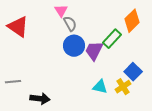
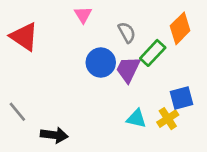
gray semicircle: (70, 24) -> (127, 32), moved
blue square: (133, 72) -> (181, 98), turned 30
gray line: (13, 82) -> (17, 112), turned 56

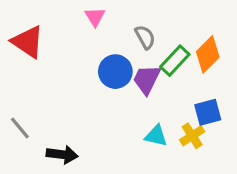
orange diamond: (180, 28) -> (208, 54), moved

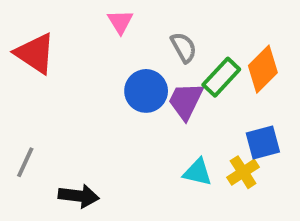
gray line: (20, 128) -> (25, 162), turned 65

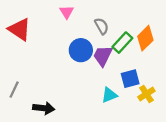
blue square: (263, 142) -> (130, 79), moved
cyan triangle: (198, 172) -> (109, 95), turned -35
yellow cross: (243, 172) -> (146, 94), moved

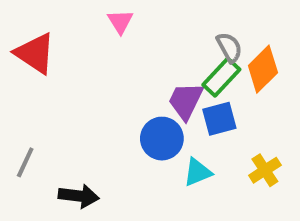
gray semicircle: (102, 26) -> (229, 47), moved
blue circle: (81, 50) -> (162, 139), moved
blue square: (130, 79) -> (219, 119), moved

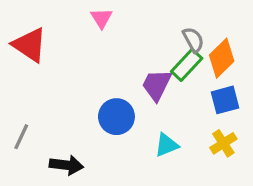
blue square: (219, 119) -> (225, 100), moved
blue circle: (162, 139) -> (116, 117), moved

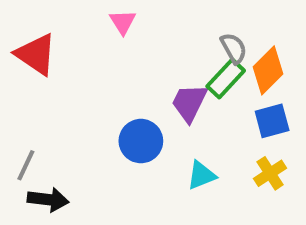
black arrow: (66, 165) -> (48, 200), moved

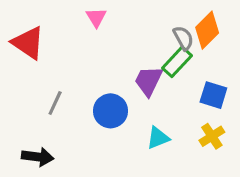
orange diamond: (268, 70) -> (207, 30), moved
blue square: (272, 121) -> (213, 95), turned 32
gray line: (26, 165) -> (55, 103), moved

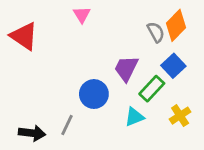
green rectangle: (177, 62) -> (152, 89), moved
blue square: (213, 95) -> (173, 66), moved, turned 30
gray line: (55, 103) -> (67, 125), moved

